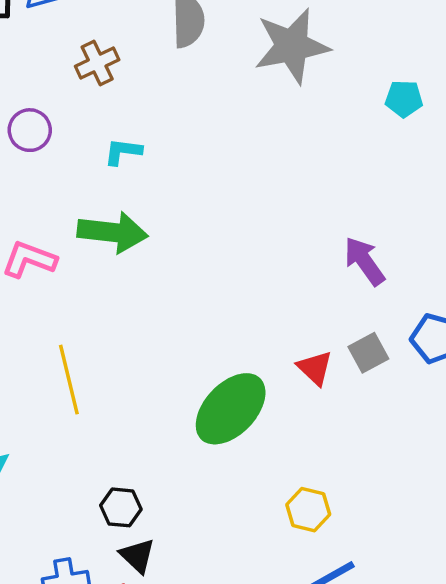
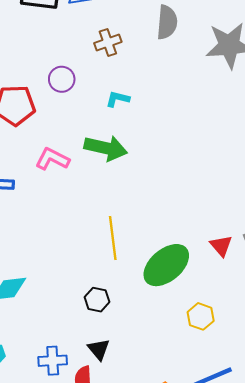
yellow line: (69, 380) -> (113, 238), moved
black hexagon: (121, 507) -> (97, 300), moved
yellow hexagon: (308, 510) -> (201, 316), moved

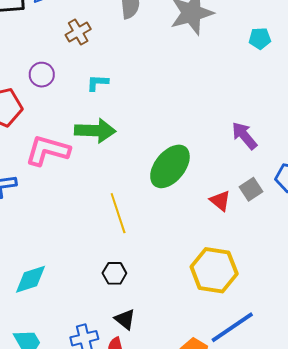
pink L-shape: (52, 159) -> (48, 151), size x1.4
green ellipse: (166, 265) -> (170, 166), moved
yellow hexagon: (201, 316) -> (214, 270), size x1.8

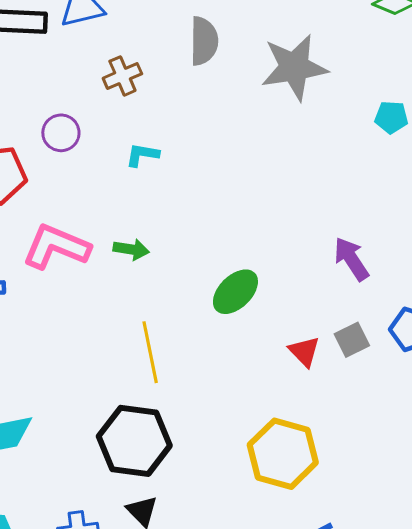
green arrow: (95, 131) -> (131, 249), moved, size x0.6
green ellipse: (170, 166) -> (235, 292), size x0.7
black hexagon: (114, 273) -> (134, 441), size x2.0

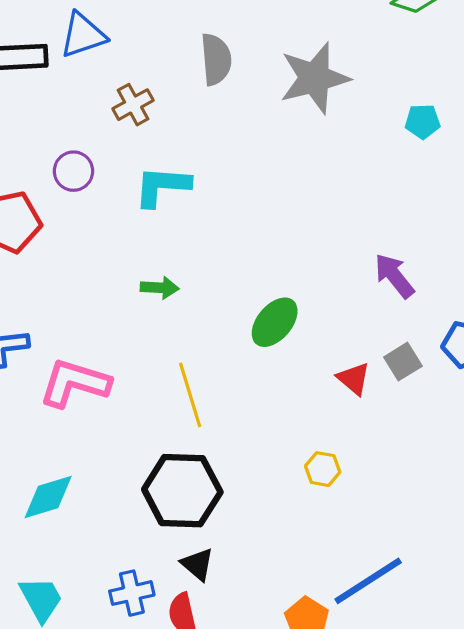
cyan L-shape: (142, 155) -> (162, 186), size x1.6
pink L-shape: (56, 247) -> (75, 383), moved
yellow hexagon: (283, 454) -> (323, 469), moved, size x0.5

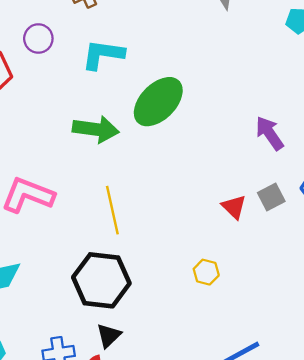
green arrow: (160, 288) -> (96, 129), size x1.6
green ellipse: (275, 322) -> (158, 102), moved, size x1.4
black triangle: (197, 564) -> (109, 336), turned 32

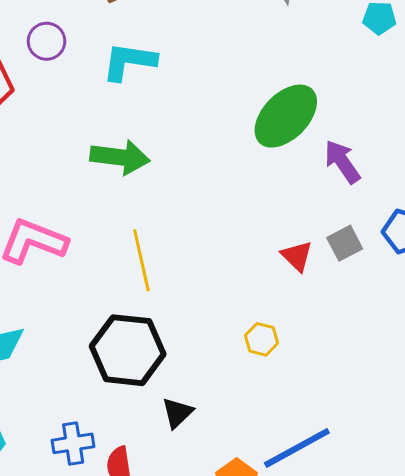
green ellipse: (158, 102) -> (286, 116), moved
black triangle: (109, 336) -> (177, 413), moved

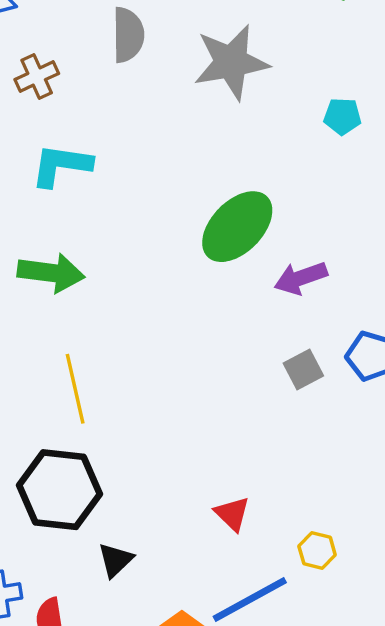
purple arrow: (342, 162) -> (301, 278), turned -75
red triangle: (297, 256) -> (232, 514), moved
yellow hexagon: (262, 339) -> (317, 550), moved

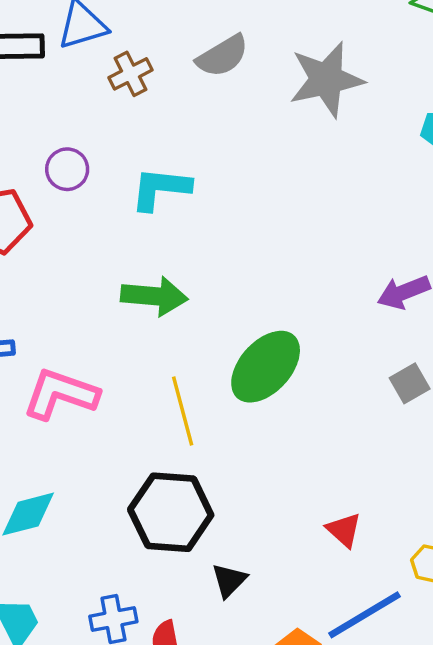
gray semicircle: (128, 35) -> (222, 56), turned 62
brown cross: (37, 76) -> (131, 74), moved
green ellipse: (237, 227) -> (266, 367), moved

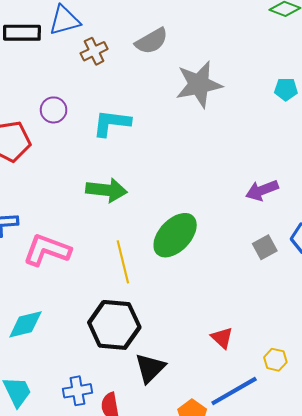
gray star: (326, 79) -> (199, 84), moved
black triangle: (229, 580) -> (150, 368), size x1.4

